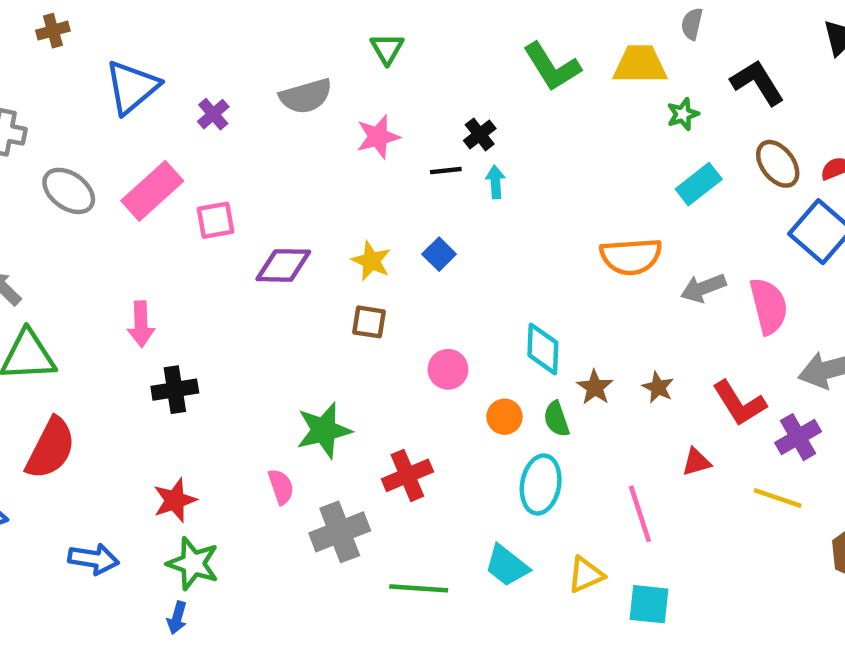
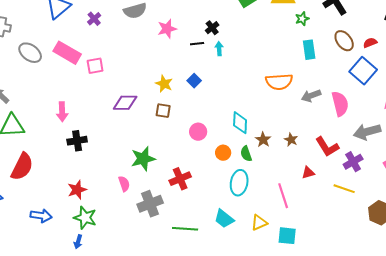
cyan rectangle: (699, 184) -> (309, 50), turned -60
pink rectangle: (152, 191) -> (67, 53), turned 72
purple diamond: (283, 265) -> (125, 103), moved

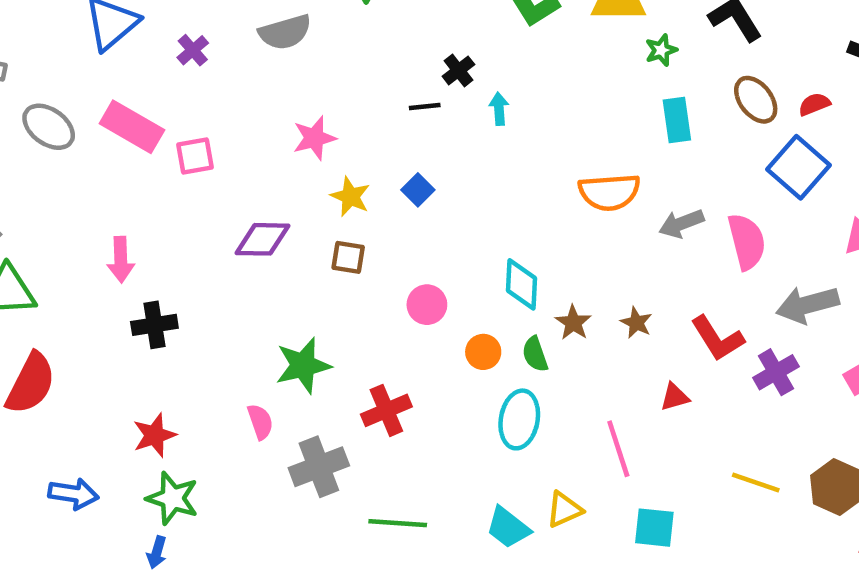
pink star: (167, 29) -> (314, 138), moved
cyan arrow: (219, 49) -> (499, 109), moved
yellow line: (344, 189) -> (756, 483), moved
cyan trapezoid: (224, 219) -> (508, 528), moved
cyan square: (287, 236) -> (654, 528), moved

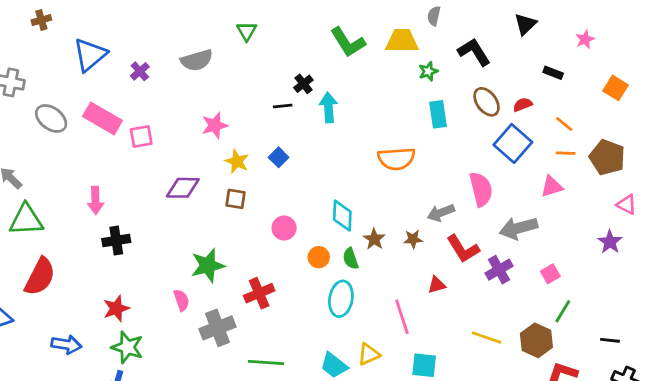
cyan arrow: (499, 109) -> (328, 107), size x1.5
gray arrow: (681, 224) -> (441, 213), moved
brown star: (636, 323) -> (413, 239), turned -30

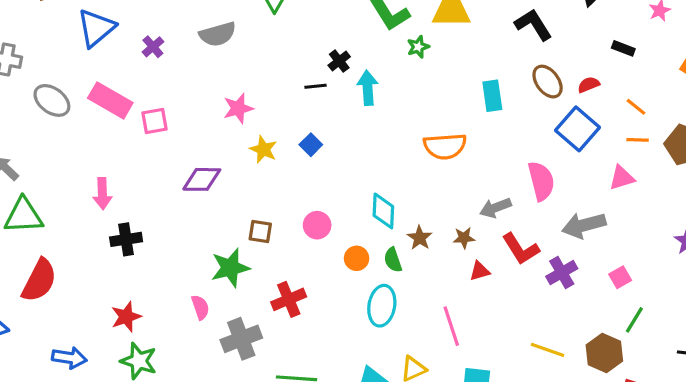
green star: (428, 71) -> (418, 47), moved
brown square: (236, 199) -> (260, 231), moved
red triangle: (437, 285) -> (480, 271), moved

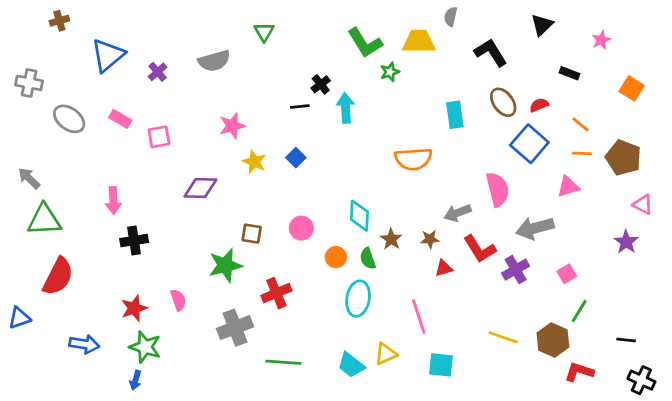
pink rectangle: (110, 100) -> (120, 119), size x0.6
pink semicircle: (200, 307) -> (178, 300), moved

